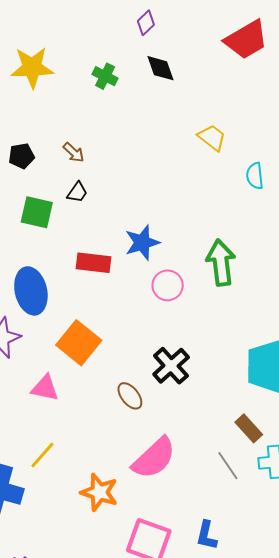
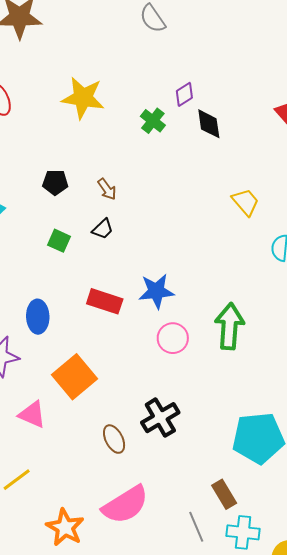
purple diamond: (146, 23) -> (184, 94), moved
green square: (37, 212) -> (59, 241), size x0.7
blue ellipse: (31, 291) -> (38, 317), size x0.7

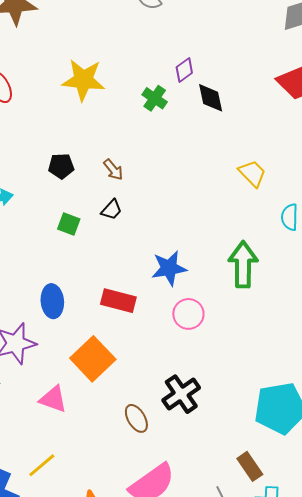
red rectangle: (105, 301) -> (118, 301), moved
green arrow: (230, 326) -> (243, 264), moved

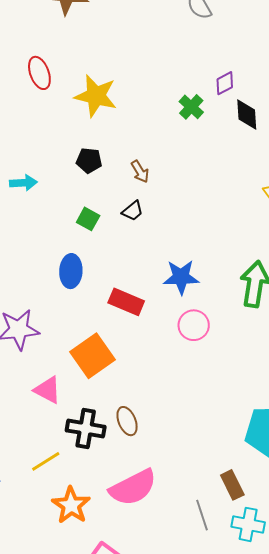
yellow star: (83, 80) -> (96, 96), moved
blue ellipse: (52, 301) -> (71, 271), moved
black cross: (181, 394) -> (86, 429), moved, turned 36
yellow line: (42, 465) -> (46, 461), moved

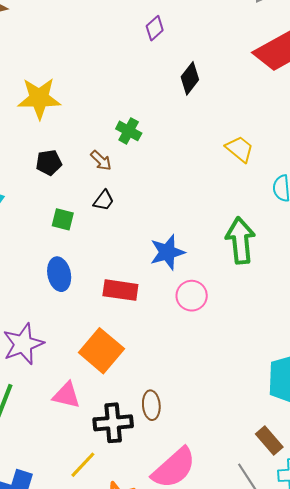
purple diamond: (225, 83) -> (155, 28), moved
green cross: (191, 107) -> (129, 131), moved
black diamond: (247, 114) -> (190, 78), turned 56
brown ellipse: (127, 421) -> (151, 405), turned 32

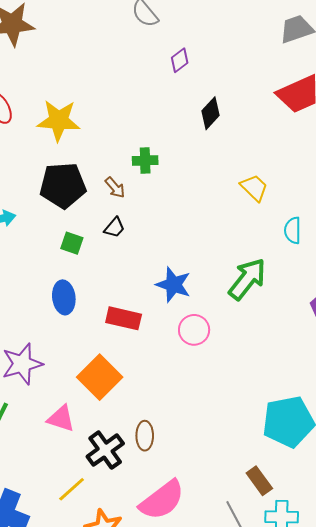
green cross: (129, 131) -> (145, 160), turned -35
black pentagon: (49, 163) -> (63, 185), size x1.8
green arrow: (240, 240) -> (247, 279), turned 39
blue star: (167, 252) -> (173, 285), turned 30
black cross: (113, 423) -> (105, 450), turned -36

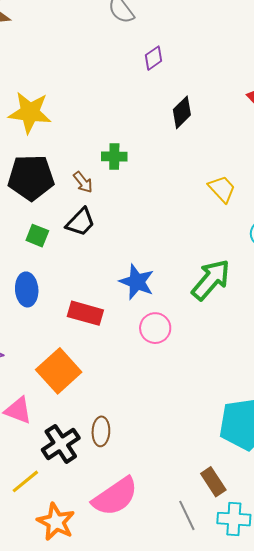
black trapezoid: (114, 228) -> (80, 222), size x1.4

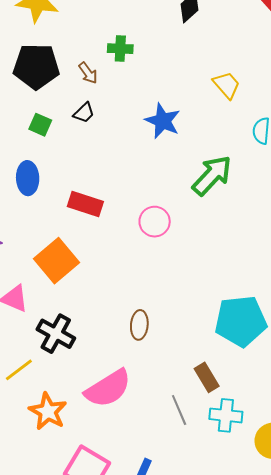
black trapezoid: (80, 222) -> (84, 113), size x0.7
blue star: (137, 282) -> (163, 121), moved
brown ellipse: (101, 431) -> (139, 325), moved
black cross: (61, 444) -> (56, 334), turned -30

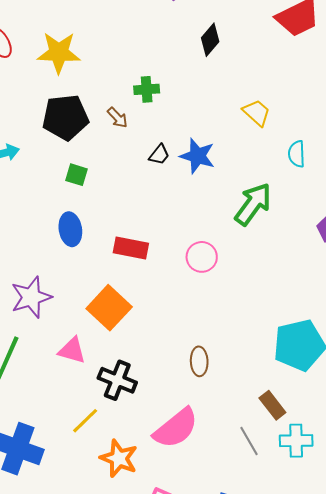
black trapezoid: (84, 113) -> (159, 155), moved

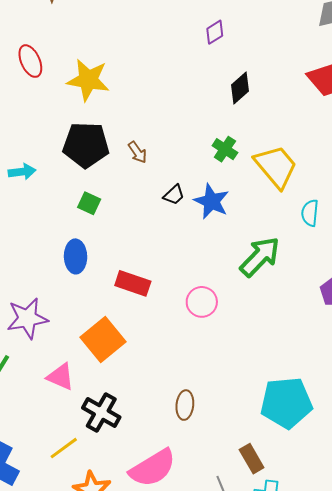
green cross: (147, 89) -> (225, 149), moved, turned 30
yellow trapezoid: (257, 113) -> (276, 167), size x1.6

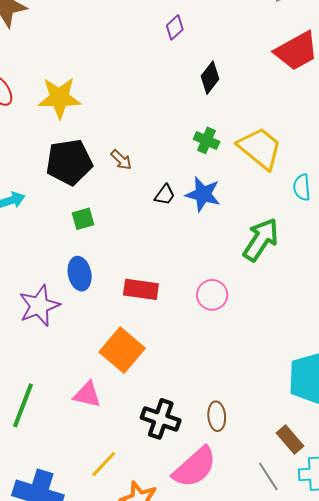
green square: (89, 203) -> (83, 219), turned -30
purple star: (27, 318) -> (39, 306), moved
brown ellipse: (185, 405) -> (217, 416), moved
black cross: (101, 413) -> (161, 419), moved

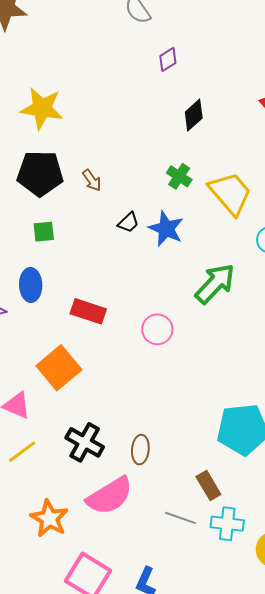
yellow line: (104, 464) -> (22, 452), moved
gray line: (268, 476) -> (180, 518), turned -48

